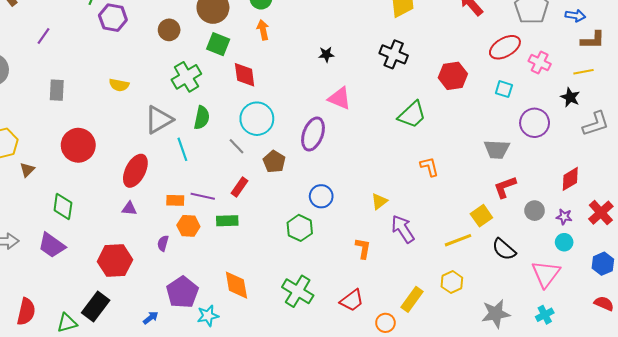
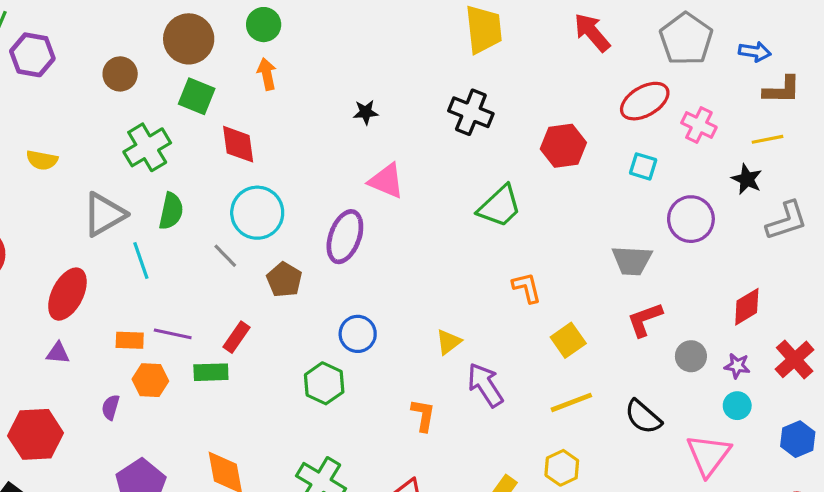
red rectangle: (240, 187) -> (236, 337), moved
yellow square: (481, 216) -> (568, 340), moved

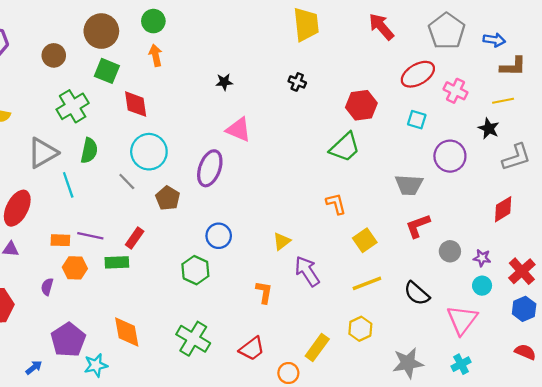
black cross: (471, 112) -> (297, 82), size x0.6
green trapezoid: (500, 206) -> (345, 147), moved
red diamond: (747, 307) -> (503, 209), moved
red cross: (795, 359) -> (522, 271), moved

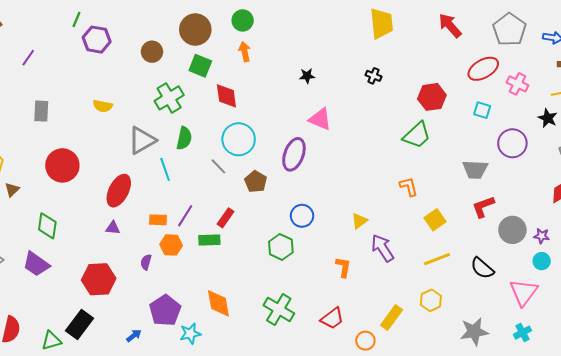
purple line: (90, 236) -> (185, 216), turned -70
gray circle: (450, 251) -> (512, 230), size x1.4

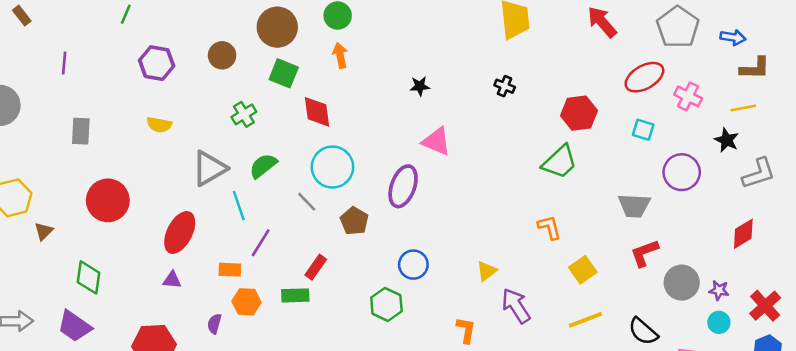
purple hexagon: (97, 40) -> (157, 63), moved
purple line: (28, 58) -> (64, 63), turned -30
green cross: (169, 98) -> (244, 114), size x0.7
green semicircle: (184, 138) -> (263, 166), turned -140
purple line: (185, 216) -> (261, 243), moved

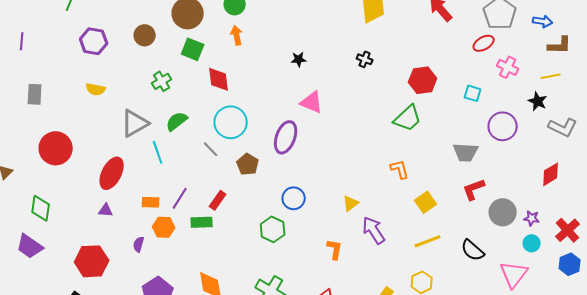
red ellipse: (644, 77) -> (484, 43), moved, size x0.7
gray L-shape: (759, 173) -> (563, 127), turned 44
purple line: (261, 243) -> (180, 198), moved

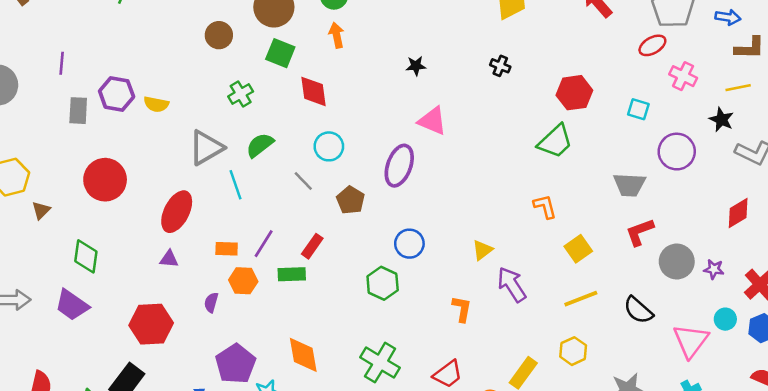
purple line: (22, 41) -> (62, 63), moved
purple hexagon: (94, 41) -> (117, 94), moved
cyan circle: (231, 122) -> (329, 146), size x0.7
cyan circle: (532, 243) -> (725, 319), moved

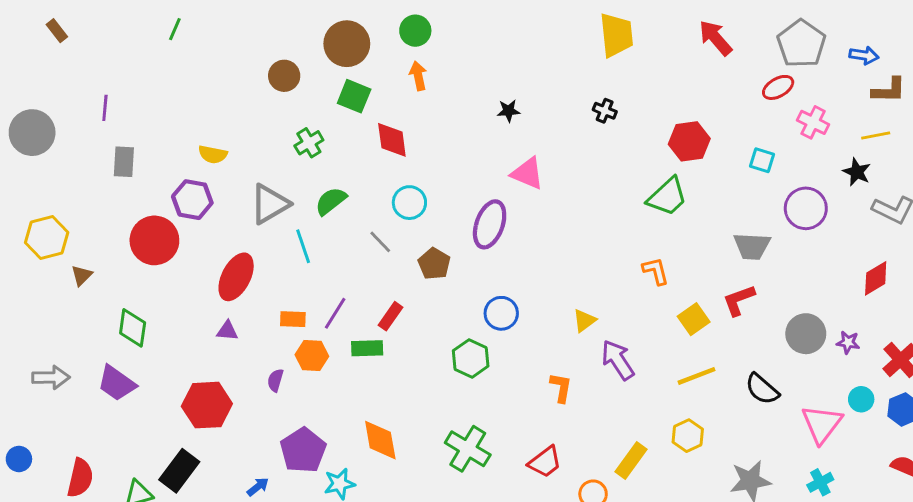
purple hexagon: (117, 94) -> (192, 200), moved
red L-shape: (640, 232) -> (739, 300), moved

